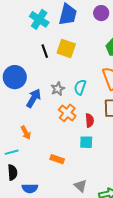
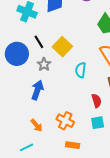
yellow square: (66, 48) -> (62, 47), moved, turned 36
blue circle: (15, 77) -> (17, 54), moved
gray star: (58, 89) -> (44, 64), moved
orange cross: (67, 113) -> (65, 121), moved

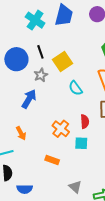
cyan semicircle: (81, 70) -> (76, 88), turned -56
orange cross: (65, 121) -> (61, 129), moved

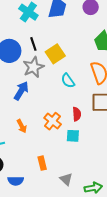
gray star: (41, 75) -> (33, 67), size x1.5
orange arrow: (21, 133) -> (22, 126), moved
orange rectangle: (52, 160) -> (42, 163), moved, turned 56

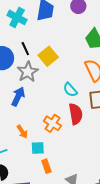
cyan semicircle: (68, 81) -> (70, 90), moved
red semicircle: (77, 114) -> (76, 114), size x1.5
cyan square: (73, 136) -> (38, 148), moved

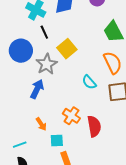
black line: (25, 49) -> (44, 32), moved
red semicircle: (76, 114) -> (94, 126), moved

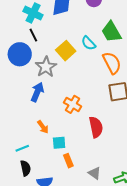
black line: (44, 32) -> (33, 35), moved
cyan semicircle: (89, 82) -> (89, 43), moved
orange cross: (71, 116) -> (73, 104), moved

